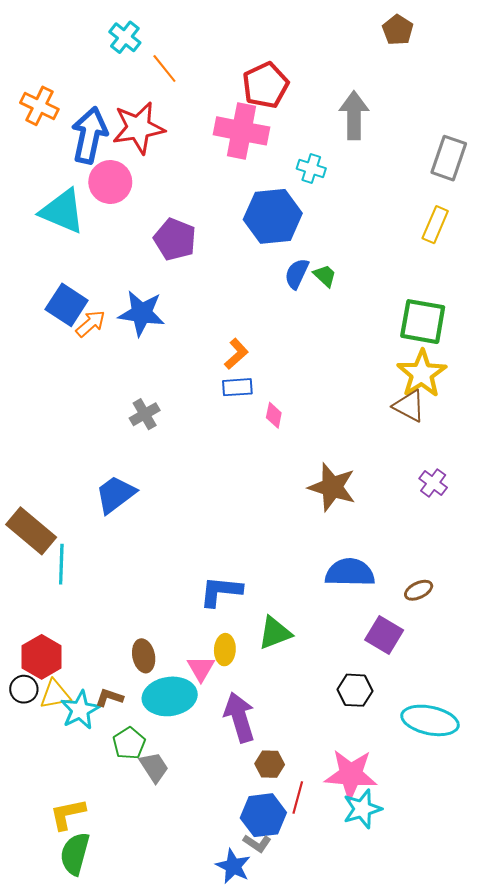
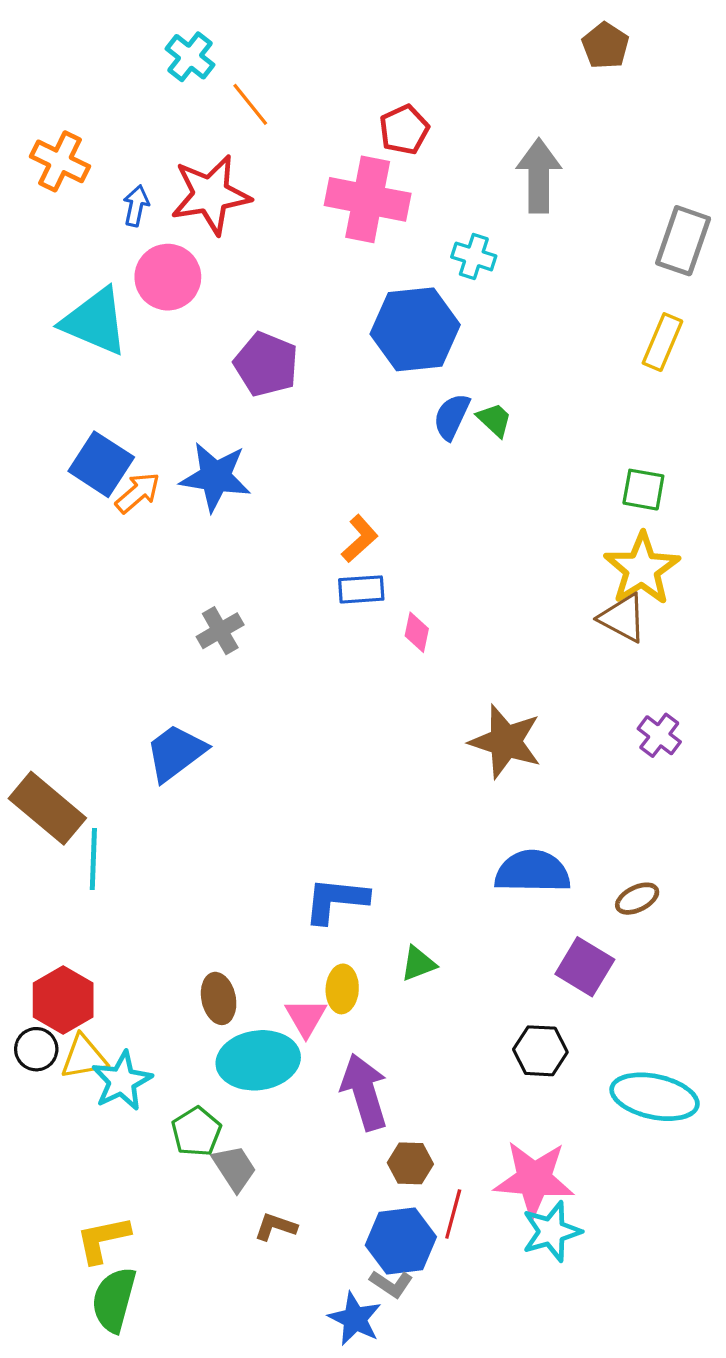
red pentagon: (265, 85) -> (404, 130), size x0.7
blue arrow: (89, 135) -> (136, 206), size x0.5
green square: (423, 322) -> (643, 490), size x0.6
green triangle: (275, 633) -> (418, 964), size x0.7
brown L-shape: (109, 697) -> (276, 1227), moved

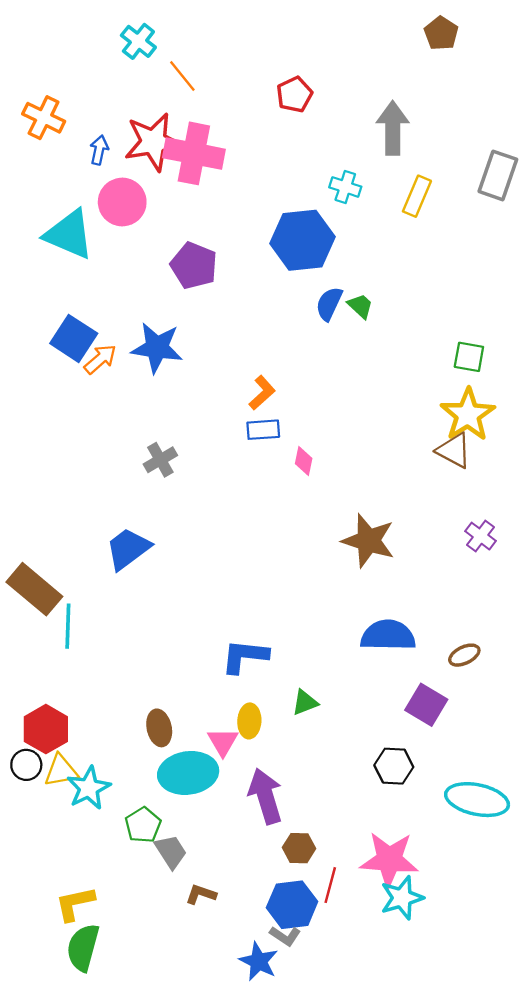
pink cross: (368, 199) -> (194, 153), moved
yellow rectangle: (662, 342) -> (417, 196), moved

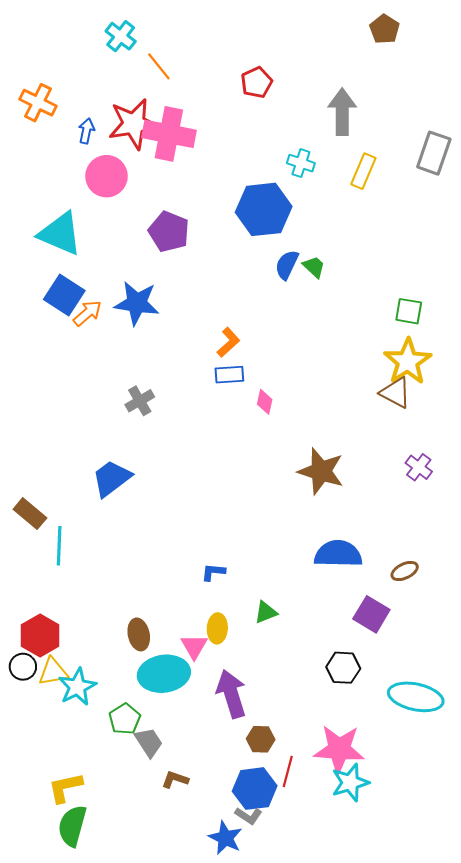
cyan triangle: (69, 234) -> (60, 234), moved
brown rectangle: (34, 589) -> (30, 514), size x0.7
blue L-shape: (245, 656) -> (213, 572), size x0.6

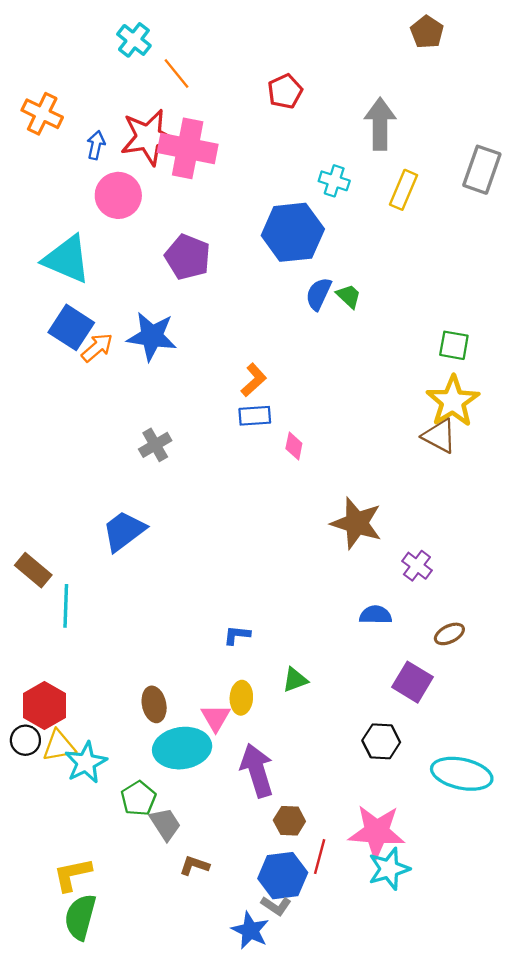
purple cross: (419, 467) -> (417, 566), moved
blue semicircle: (338, 554) -> (376, 615), size x0.6

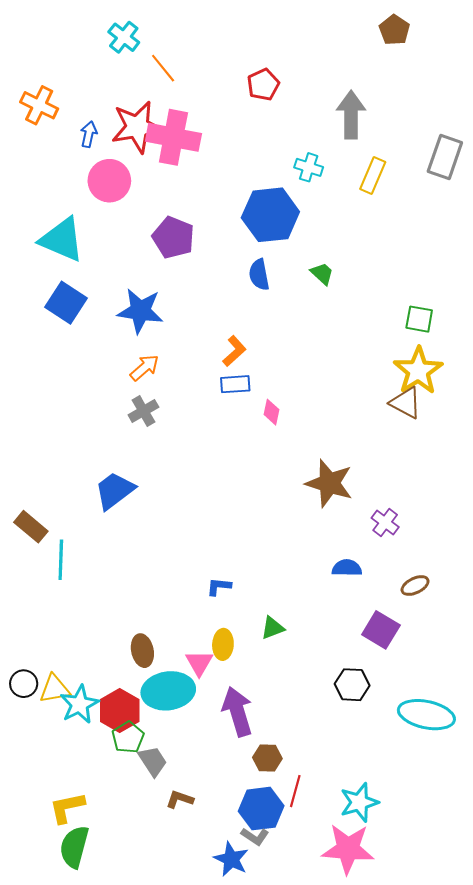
blue semicircle: (319, 294) -> (259, 275), moved, turned -36
orange arrow: (97, 348) -> (144, 368), moved
red hexagon: (44, 706) -> (120, 710), moved
pink star: (377, 832) -> (348, 849), moved

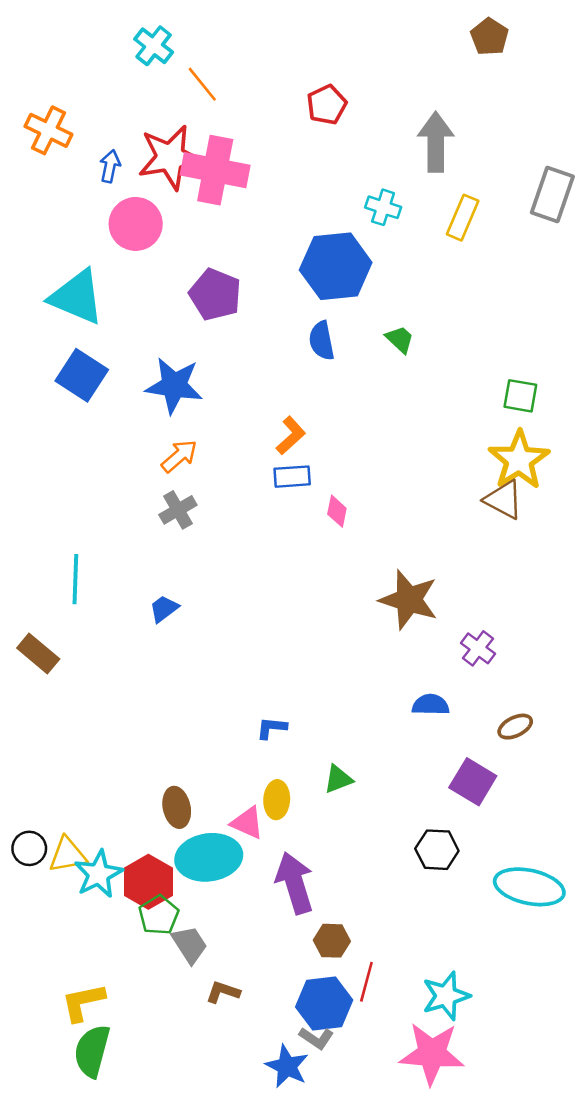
blue trapezoid: (115, 491) -> (164, 609), moved, size x0.6
cyan line: (61, 560) -> (75, 579), moved
pink triangle: (199, 663) -> (247, 823), turned -36

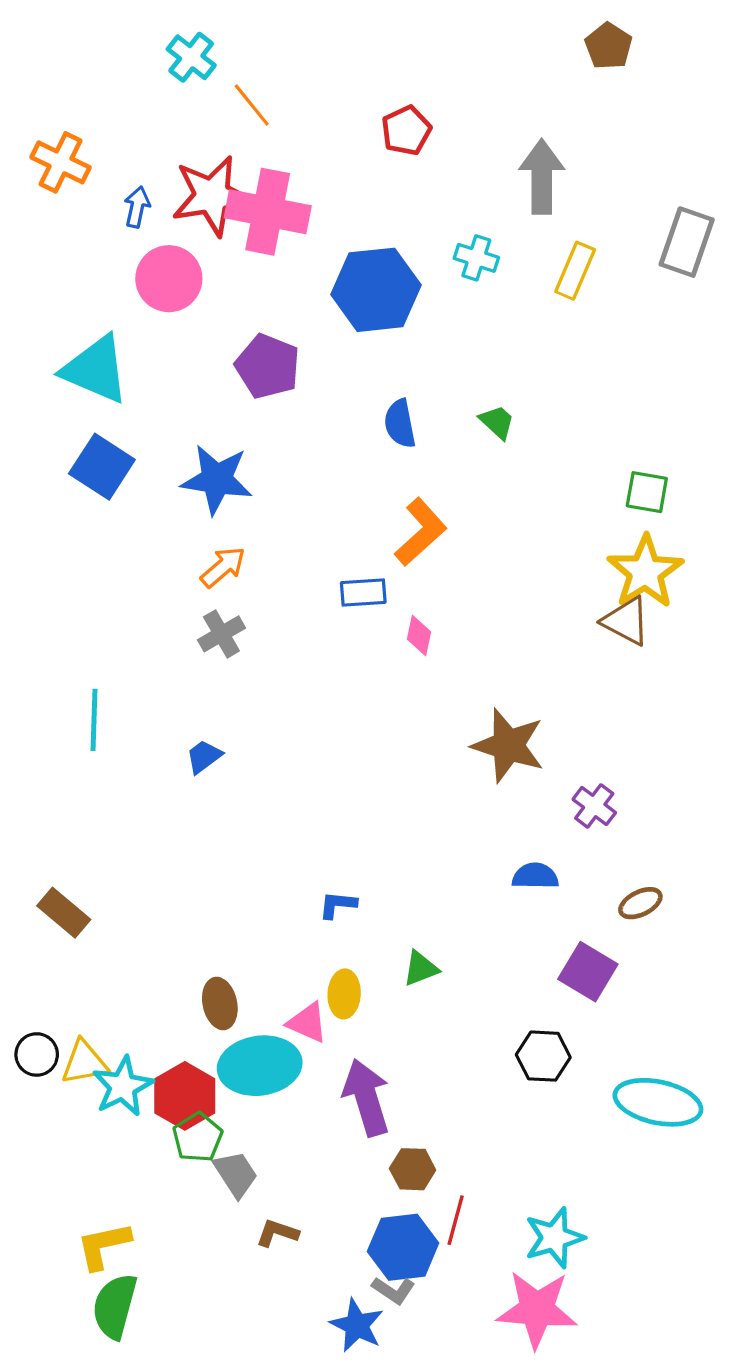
blue hexagon: (336, 266) -> (376, 290), moved
orange L-shape: (291, 436) -> (421, 532), moved, size x1.4
brown rectangle: (38, 653) -> (64, 913), moved

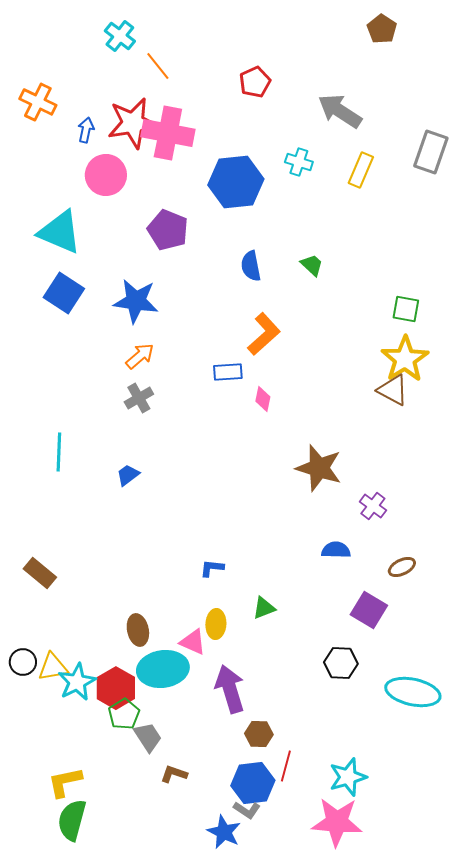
gray arrow: (542, 177) -> (340, 111), turned -57

